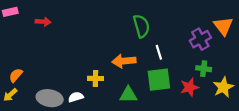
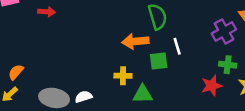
orange arrow: (124, 61) -> (135, 41), moved
yellow cross: (95, 78) -> (123, 76), moved
green square: (159, 80) -> (159, 61), moved, size x0.7

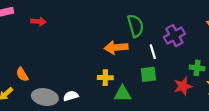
purple cross: (224, 31) -> (174, 36), moved
green square: (159, 61) -> (148, 74), moved
orange semicircle: (16, 72) -> (22, 74), moved, turned -72

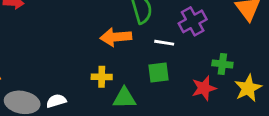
white line: (153, 52) -> (164, 43), turned -64

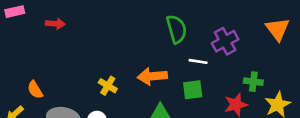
orange arrow: (116, 37) -> (152, 76), moved
yellow cross: (102, 77) -> (108, 86), moved, turned 30

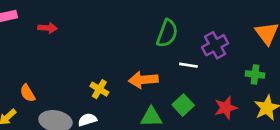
green semicircle: (177, 29) -> (167, 33), turned 36
green cross: (253, 82) -> (255, 74), moved
green square: (193, 90) -> (183, 105), moved, turned -36

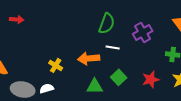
white line: (188, 65) -> (113, 47), moved

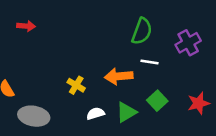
green triangle: (95, 86) -> (126, 112), turned -30
white semicircle: (47, 88) -> (95, 114), moved

